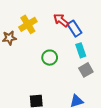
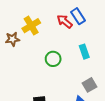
blue rectangle: (75, 29) -> (78, 16), moved
gray square: (86, 70) -> (90, 85), moved

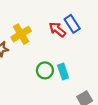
cyan rectangle: (84, 52) -> (63, 72), moved

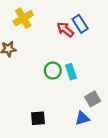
yellow cross: (21, 34) -> (23, 18), moved

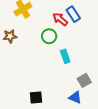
green circle: (53, 71) -> (49, 36), moved
blue triangle: (82, 118) -> (75, 98), turned 40

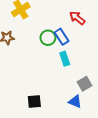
blue rectangle: (73, 14) -> (62, 37), moved
red arrow: (60, 19) -> (77, 18), moved

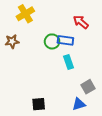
blue rectangle: (62, 37) -> (65, 40), turned -49
blue triangle: (75, 102) -> (79, 104), turned -40

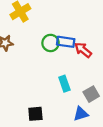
red arrow: (81, 22) -> (83, 50), moved
cyan rectangle: (68, 62) -> (64, 84), moved

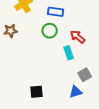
blue rectangle: (66, 42) -> (56, 12), moved
cyan rectangle: (64, 84) -> (69, 53), moved

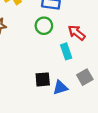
black square: (37, 92) -> (43, 79), moved
blue triangle: (76, 92) -> (60, 88), moved

